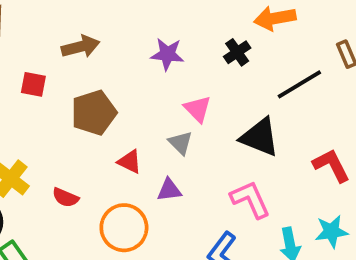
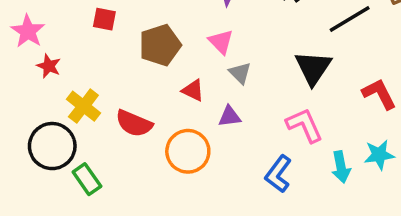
pink triangle: (198, 109) -> (221, 42), moved
black triangle: (260, 137) -> (313, 68), turned 42
red semicircle: (65, 198) -> (134, 123), size x1.5

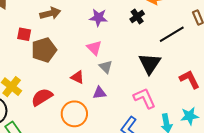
brown pentagon: (160, 45) -> (44, 50), moved
red semicircle: (134, 123) -> (42, 97), turned 125

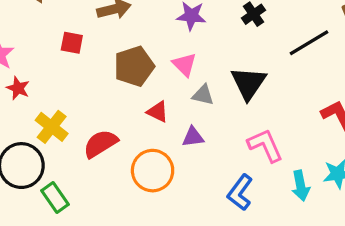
brown pentagon: (44, 50) -> (134, 66), moved
black triangle: (150, 64) -> (248, 83), moved
gray triangle: (106, 67) -> (203, 95), turned -32

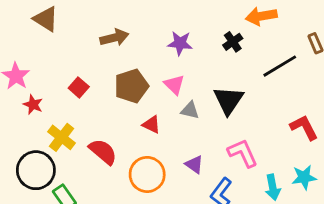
red square: (72, 43) -> (79, 87), moved, turned 30
purple triangle: (193, 137) -> (194, 164), moved, turned 42
red semicircle: (100, 144) -> (103, 152), turned 72

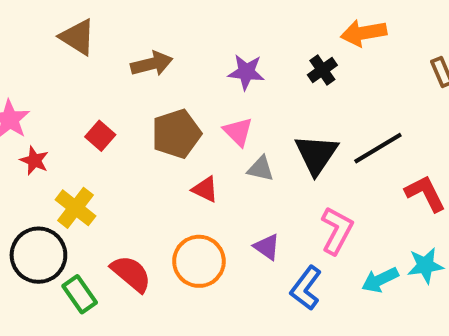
brown triangle: (46, 19) -> (78, 37), moved
black line: (280, 66) -> (378, 148), moved
red semicircle: (103, 152) -> (131, 274), moved
pink L-shape: (243, 153) -> (337, 230), turned 52
cyan arrow: (273, 187) -> (380, 280), turned 75

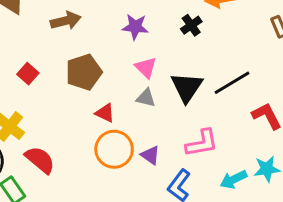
pink triangle: (238, 132) -> (146, 68), moved
pink L-shape: (337, 230) -> (202, 143), turned 52
orange circle: (199, 261) -> (114, 149), moved
red semicircle: (131, 274) -> (40, 160), moved

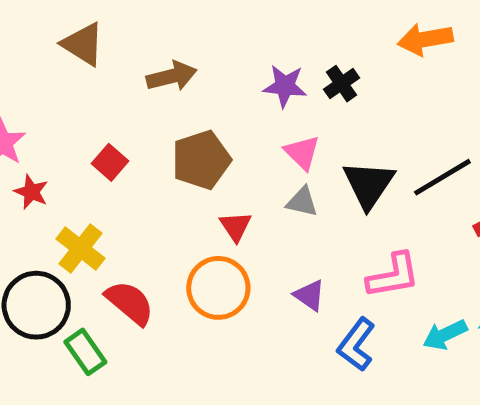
black cross: (191, 25) -> (341, 84), moved
red triangle: (105, 113) -> (236, 226), turned 30
orange circle: (114, 149) -> (218, 288), moved

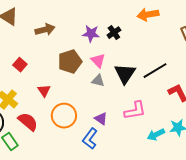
brown pentagon: (201, 160) -> (70, 62), moved
red triangle: (236, 226) -> (44, 91), moved
blue L-shape: (356, 345) -> (90, 139), moved

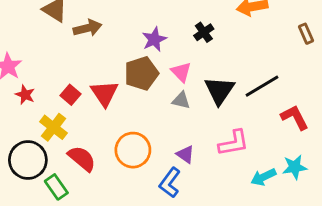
brown arrow: (45, 30) -> (87, 28), moved
purple star: (91, 34) -> (154, 39), moved, turned -30
red square: (20, 65) -> (70, 95), moved
red triangle: (44, 91) -> (105, 93), moved, size x1.5

